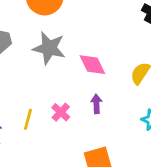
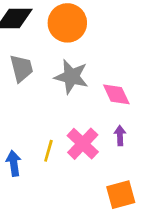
pink cross: (61, 112) -> (83, 144), size x1.6

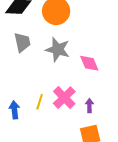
purple arrow: (120, 136) -> (89, 106), moved

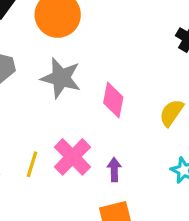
pink diamond: (89, 63) -> (113, 100), turned 35

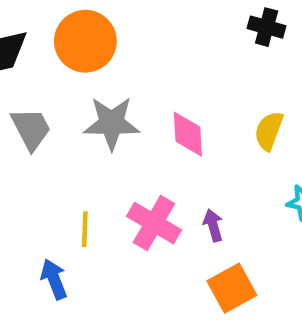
yellow line: (32, 164) -> (85, 229), moved

